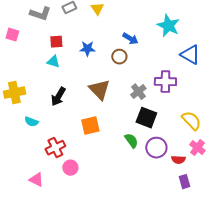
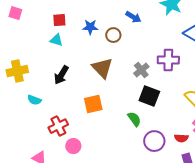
brown circle: (119, 57) -> (113, 35), moved
purple circle: (156, 148) -> (154, 141), moved

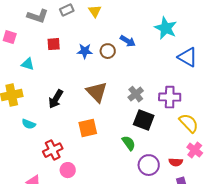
brown circle: (113, 35) -> (108, 51), moved
cyan triangle: (56, 40) -> (28, 64), moved
purple cross: (168, 60) -> (170, 97), moved

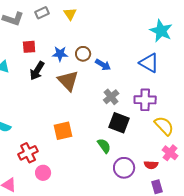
cyan star: (166, 28) -> (161, 31), moved
blue arrow: (128, 41) -> (103, 65), moved
blue triangle: (188, 57) -> (149, 63), moved
brown triangle: (97, 92) -> (68, 81), moved
black arrow: (56, 99) -> (37, 71), moved

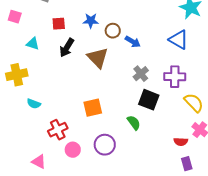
blue star: (60, 54) -> (91, 21), moved
purple circle: (124, 168) -> (105, 145), moved

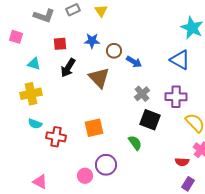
yellow cross: (17, 75) -> (31, 94), moved
red cross: (58, 130) -> (56, 137), moved, turned 36
pink circle: (73, 150) -> (85, 176), moved
purple rectangle: (187, 164) -> (188, 184), turned 48

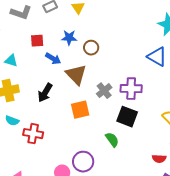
blue arrow: (134, 62) -> (53, 59), moved
black arrow: (68, 68) -> (45, 93), moved
gray cross: (142, 94) -> (104, 91), moved
purple cross: (176, 97) -> (131, 89), moved
orange square: (94, 128) -> (80, 110), moved

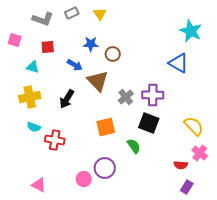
red square: (37, 41) -> (48, 47), moved
orange square: (80, 110) -> (106, 127), moved

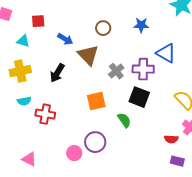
blue star: (91, 44) -> (141, 25), moved
blue triangle: (179, 63) -> (166, 53), moved
cyan semicircle: (34, 127) -> (24, 101), turned -32
purple rectangle: (187, 187) -> (177, 161), turned 72

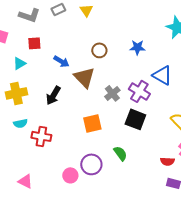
cyan triangle: (23, 41) -> (19, 63), turned -48
purple cross: (143, 69) -> (139, 91), turned 30
green semicircle: (124, 120) -> (120, 153), moved

